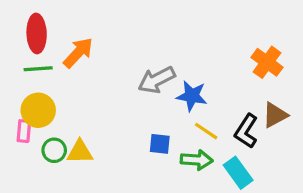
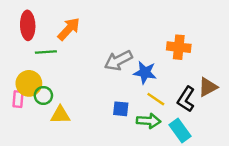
orange arrow: (78, 53) -> (69, 29), moved
orange cross: (267, 62) -> (179, 47), moved, turned -30
green line: (38, 69) -> (46, 52), moved
green circle: (54, 150) -> (43, 95), moved

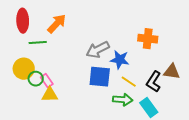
brown triangle: (208, 87) -> (172, 72), turned 36
pink rectangle: (18, 99) -> (47, 81), moved, turned -40
blue square: (121, 109) -> (100, 77), moved, size x1.6

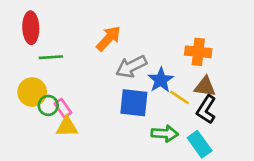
orange arrow: (57, 24) -> (108, 38), moved
blue star: (120, 60) -> (161, 80), turned 30
brown triangle: (172, 72) -> (205, 87), moved
yellow line: (129, 82) -> (179, 97), moved

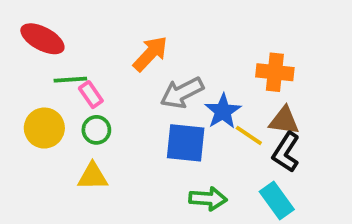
red ellipse: (31, 28) -> (42, 39), turned -60
green circle: (48, 105) -> (96, 130), moved
pink rectangle: (63, 108) -> (91, 95), moved
green arrow: (165, 134) -> (208, 199), moved

